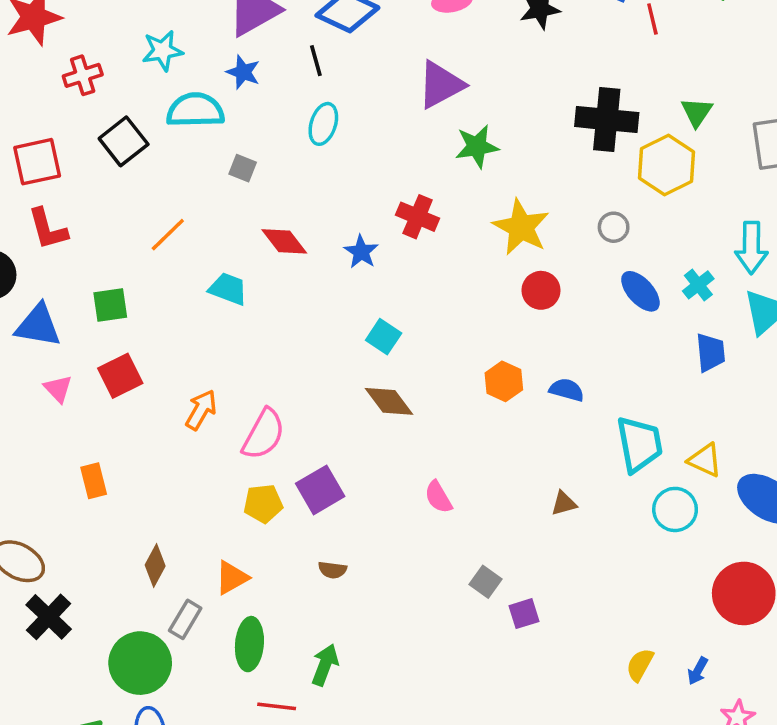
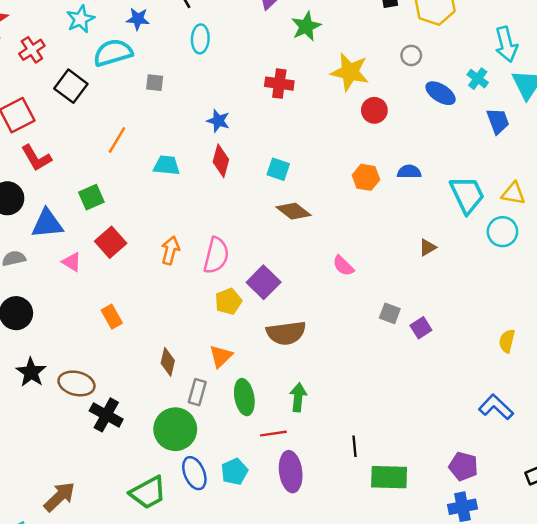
red diamond: (284, 241) -> (221, 161), moved, turned 68
blue star: (361, 252) -> (218, 121), moved
brown semicircle: (332, 570) -> (286, 333), size x2.0

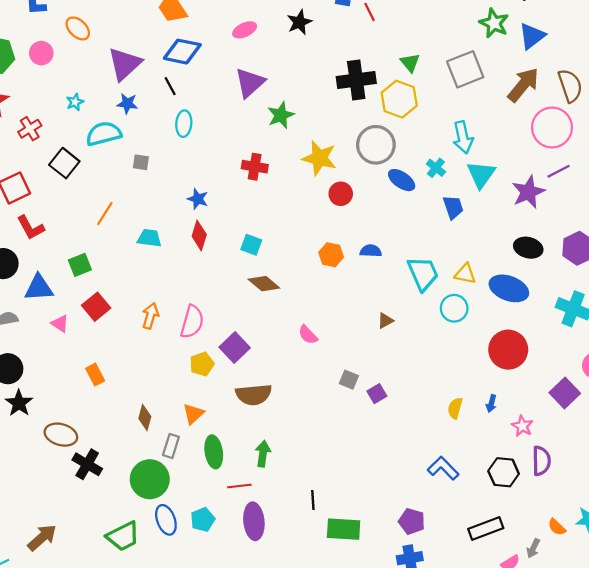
cyan star: (80, 19) -> (75, 102), size x0.7
gray circle: (411, 55) -> (376, 145), size x2.0
black star: (31, 372) -> (19, 403), moved

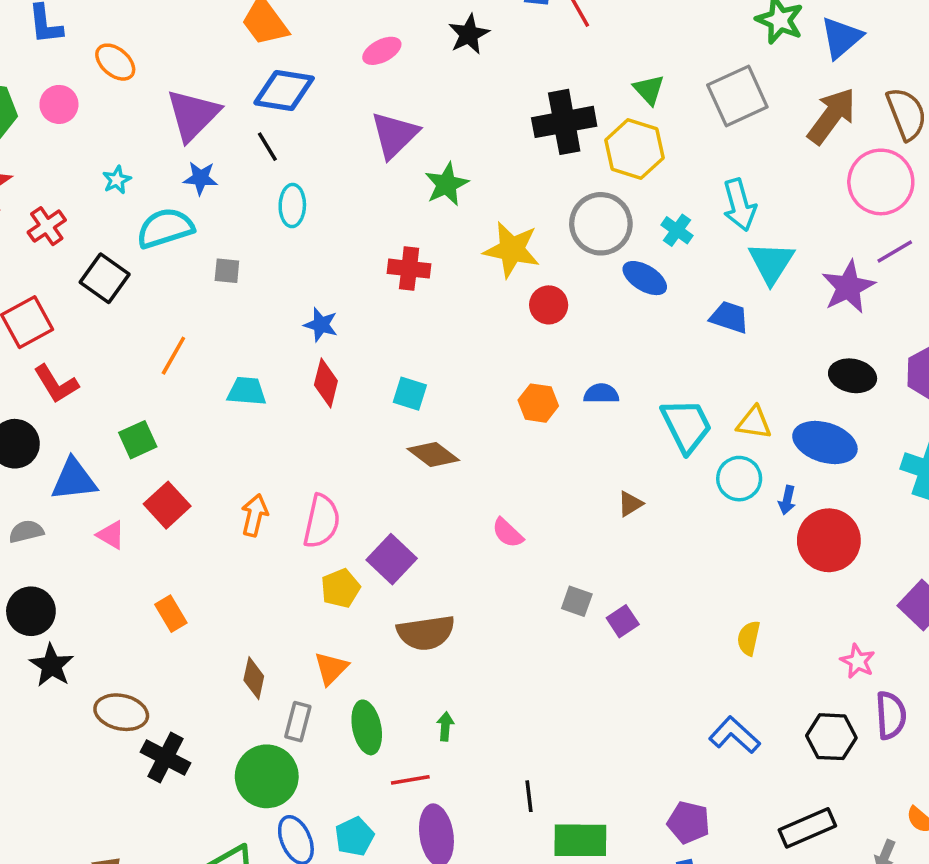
cyan cross: (436, 168) -> (677, 230), moved
blue trapezoid: (453, 207) -> (729, 317), turned -50
blue arrow: (491, 404) -> (787, 500), moved
green arrow: (263, 454) -> (445, 726), size x0.7

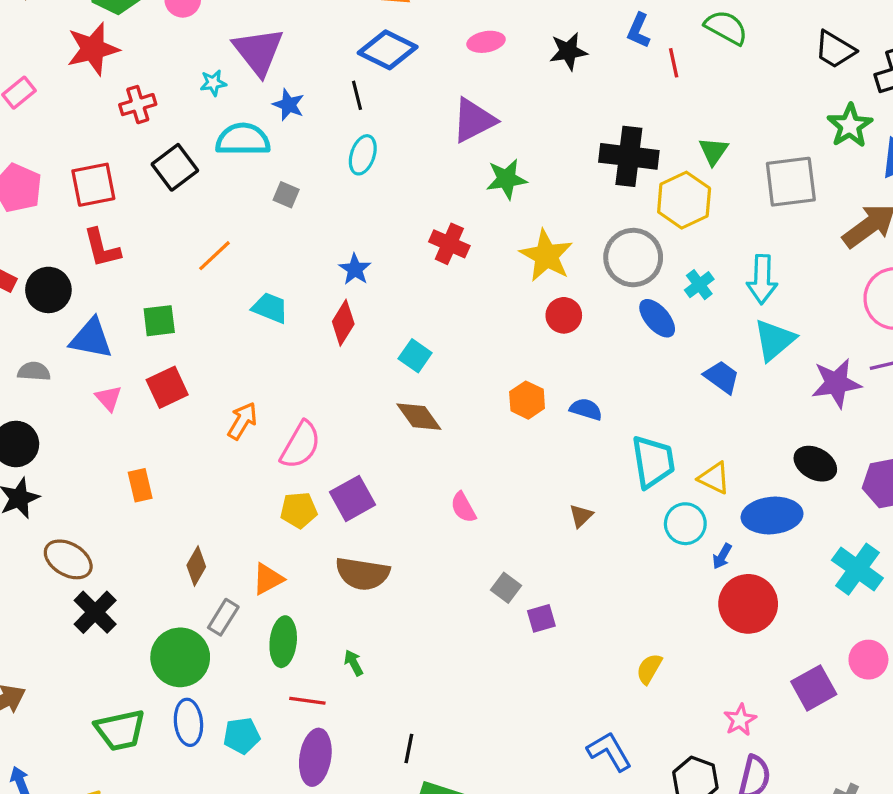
purple triangle: (193, 115) -> (258, 51), moved, turned -40
blue ellipse: (825, 443) -> (772, 515), turned -40
brown triangle: (630, 504) -> (581, 516), turned -30
green arrow: (445, 726) -> (354, 663), turned -50

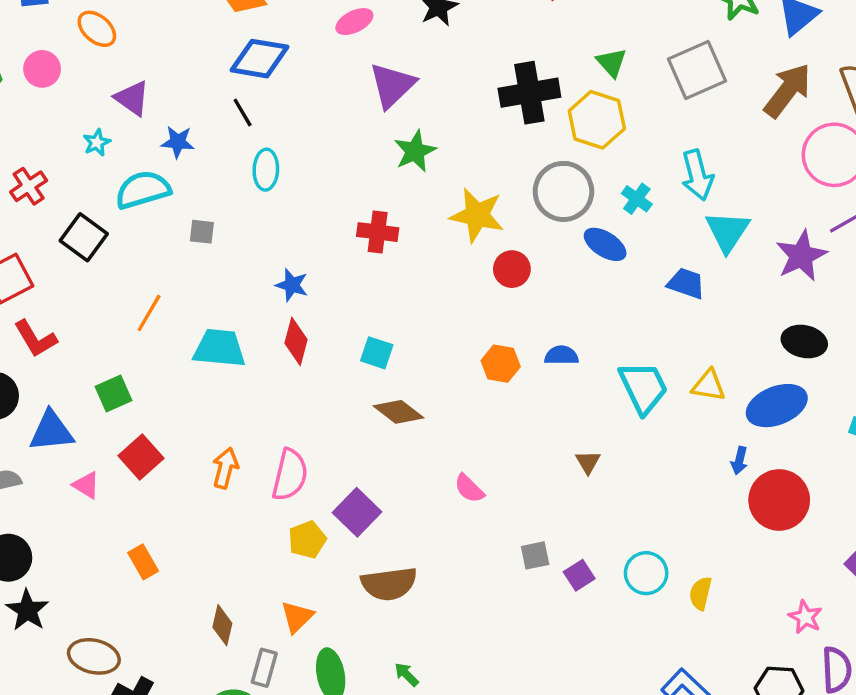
purple triangle: (258, 51) -> (132, 98), size x0.7
purple triangle: (474, 120) -> (392, 85), moved
cyan trapezoid: (270, 308) -> (219, 348), size x1.4
cyan circle: (685, 524) -> (646, 573), moved
gray square: (506, 588) -> (535, 555), turned -32

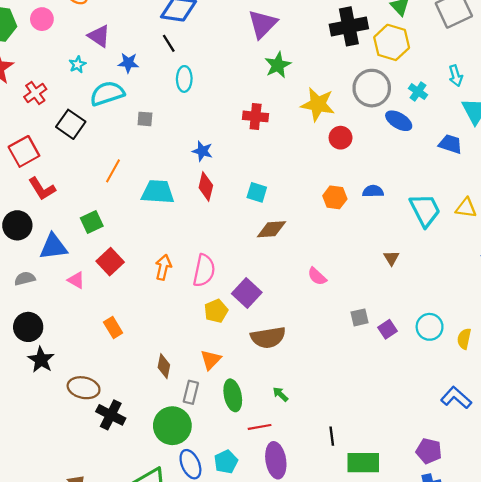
cyan arrow: (697, 175) -> (456, 76), size x0.7
brown diamond: (399, 412) -> (271, 229), turned -40

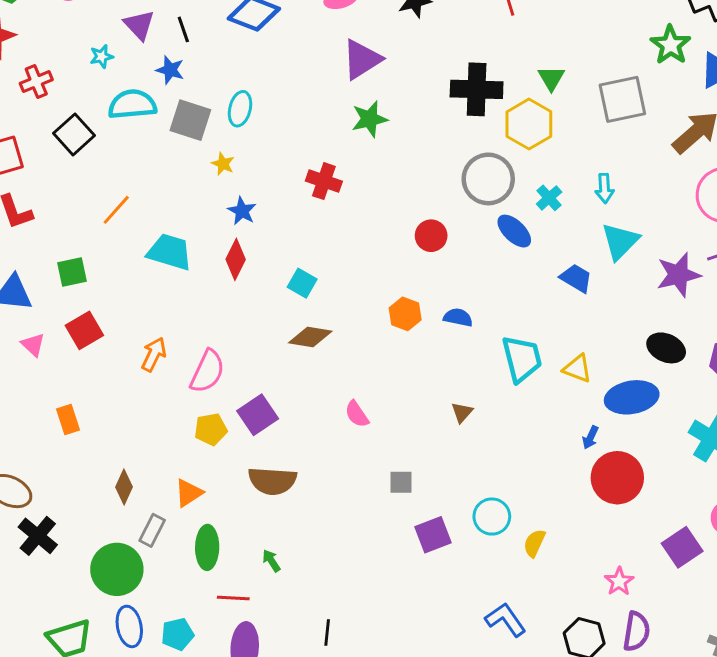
black line: (169, 43) -> (183, 29), moved
yellow star: (318, 104) -> (223, 164), moved, size x0.5
gray square: (145, 119) -> (190, 120), moved, size x1.8
purple square: (388, 329) -> (433, 535), moved, size x1.4

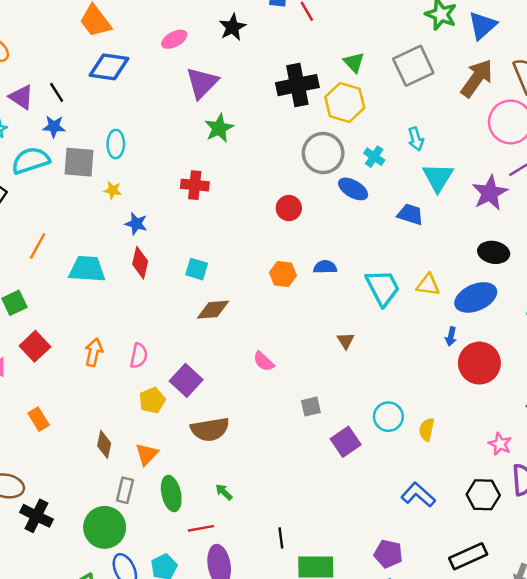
pink semicircle: (207, 371) -> (139, 356), size x0.7
brown diamond: (124, 487) -> (104, 444), moved

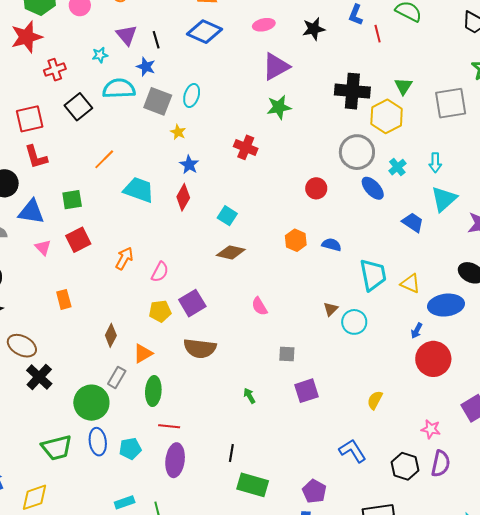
cyan circle: (388, 417) -> (354, 322), moved
pink star: (500, 444) -> (431, 429), turned -30
green arrow: (224, 492) -> (249, 396), moved

